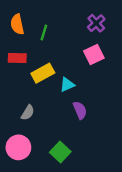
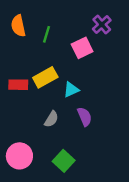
pink square: (94, 54) -> (82, 48), moved
red rectangle: (17, 58) -> (18, 85), moved
gray semicircle: (28, 113) -> (51, 119), moved

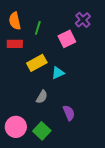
red rectangle: (18, 85) -> (15, 44), moved
purple semicircle: (85, 117) -> (69, 113), moved
green square: (64, 161) -> (42, 131), moved

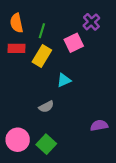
yellow rectangle: (37, 63) -> (42, 56), moved, turned -30
gray semicircle: (42, 97) -> (46, 107), turned 32
purple semicircle: (69, 113) -> (99, 125), moved, turned -77

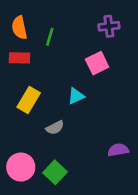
purple cross: (91, 22) -> (109, 26), turned 35
pink square: (74, 43) -> (97, 63), moved
yellow rectangle: (42, 56) -> (29, 100), moved

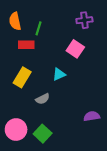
red rectangle: (19, 58) -> (26, 45), moved
pink square: (97, 63) -> (75, 49), turned -30

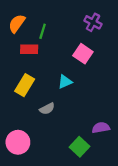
purple cross: (84, 20) -> (93, 22), turned 35
orange semicircle: (15, 21) -> (17, 23), turned 48
green square: (43, 134) -> (80, 147), moved

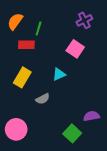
purple cross: (93, 22) -> (84, 20), turned 35

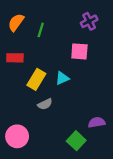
red rectangle: (26, 45) -> (15, 58), moved
pink square: (75, 49) -> (79, 51), turned -30
yellow rectangle: (22, 77) -> (36, 79), moved

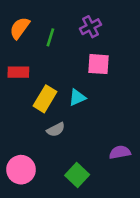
purple cross: (89, 21) -> (90, 27), moved
green square: (76, 141) -> (77, 175), moved

